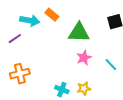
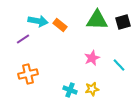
orange rectangle: (52, 15) -> (60, 25), moved
green triangle: (79, 33) -> (97, 20), moved

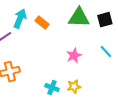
cyan arrow: (38, 21) -> (20, 19), turned -78
cyan line: (119, 65) -> (106, 52), moved

